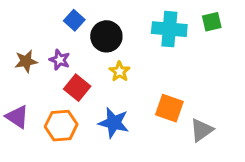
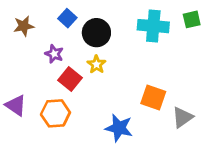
brown star: (26, 61) -> (24, 26), moved
yellow star: (120, 71) -> (96, 64), moved
blue star: (114, 123) -> (119, 128), moved

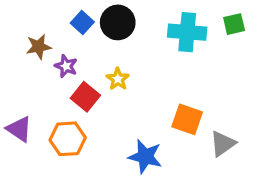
brown star: (24, 26) -> (39, 47), moved
black circle: (96, 33) -> (118, 22), moved

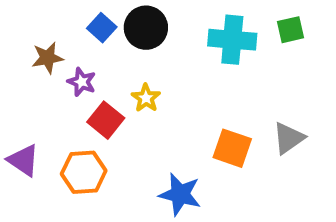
gray triangle: (223, 144) -> (288, 138), moved

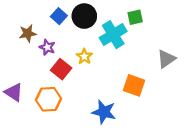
green square: (291, 30) -> (135, 17), moved
cyan cross: (232, 40) -> (113, 35), moved, turned -36
gray triangle: (288, 138) -> (166, 59), moved

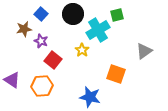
blue square: (59, 16) -> (41, 14), moved
yellow star: (84, 56) -> (82, 50), moved

